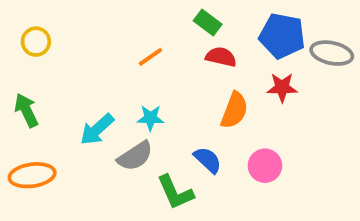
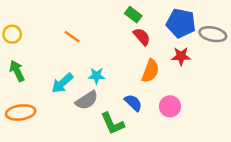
yellow circle: (36, 42) -> (12, 34), moved
orange line: (150, 57) -> (72, 37), moved, turned 70
red semicircle: (221, 57) -> (142, 37), turned 36

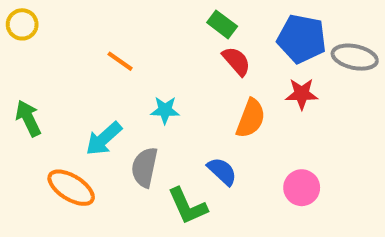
yellow circle: (12, 34) -> (22, 24), moved
cyan star: (97, 76) -> (165, 110), moved
gray semicircle: (87, 100) -> (145, 167), turned 135
pink circle: (170, 106) -> (302, 188), moved
orange ellipse: (21, 112) -> (71, 188), moved, turned 40

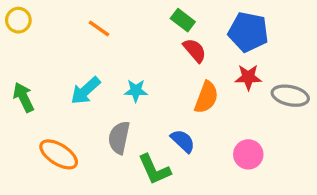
gray ellipse: (355, 57) -> (290, 96), moved
orange line: (120, 61) -> (99, 29), moved
cyan arrow: (104, 139) -> (86, 91), moved

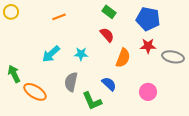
orange line: (99, 29) -> (59, 17), turned -56
red semicircle: (195, 50) -> (107, 35), moved
green arrow: (23, 97) -> (14, 74), moved

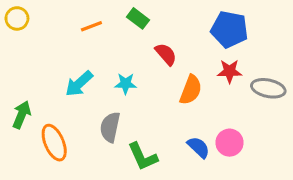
green rectangle: (109, 12) -> (138, 18), moved
green arrow: (14, 74) -> (22, 115), turned 48
blue semicircle: (109, 84) -> (198, 147), moved
orange ellipse: (35, 92) -> (54, 143), turned 35

